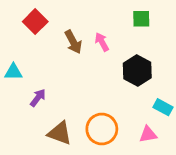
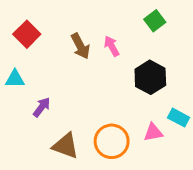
green square: (141, 19) -> (155, 21), turned -36
red square: (35, 22) -> (27, 34), moved
pink triangle: (148, 134) -> (153, 132), moved

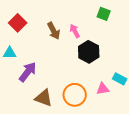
green square: (155, 21) -> (104, 14), turned -32
black hexagon: (150, 77) -> (89, 52), moved
purple arrow: (42, 107) -> (28, 72), size x1.5

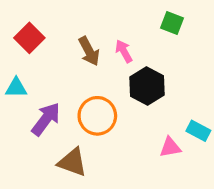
orange circle: (75, 95) -> (97, 116), moved

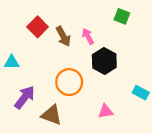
red square: (29, 38) -> (38, 27), moved
purple arrow: (46, 119) -> (25, 97), moved
pink triangle: (170, 147) -> (105, 111), moved

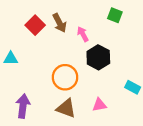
brown arrow: (63, 36) -> (59, 23), moved
purple arrow: (25, 97) -> (23, 106), moved, turned -30
brown triangle: (52, 115) -> (66, 108), moved

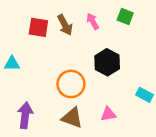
red square: (35, 25) -> (38, 27), turned -36
pink arrow: (83, 34) -> (93, 21), moved

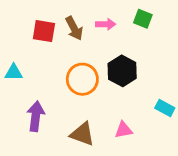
pink arrow: (93, 21) -> (106, 24), turned 119
orange circle: (71, 84) -> (82, 79), moved
purple arrow: (25, 115) -> (36, 116), moved

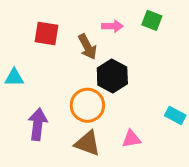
brown arrow: (74, 28) -> (87, 47), moved
black hexagon: (122, 71) -> (112, 76), moved
orange circle: (82, 79) -> (87, 105), moved

